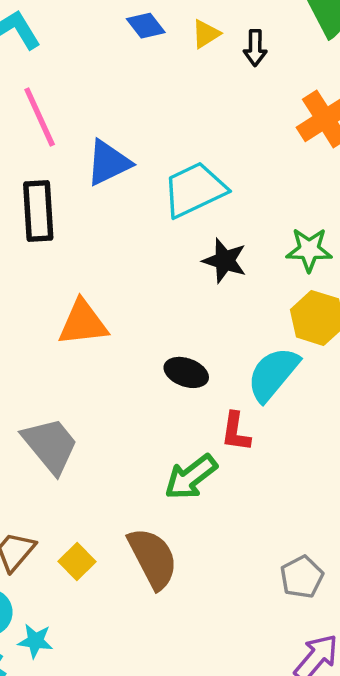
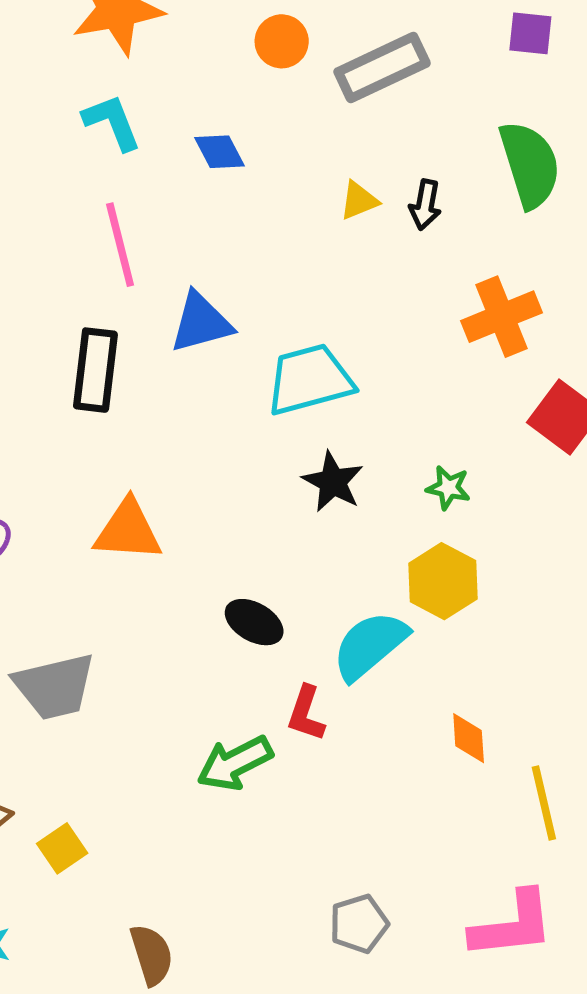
blue diamond: (146, 26) -> (219, 152), moved
yellow triangle: (206, 34) -> (359, 201), moved
green star: (309, 250) -> (448, 488), size x0.7
gray trapezoid: (50, 445) -> (55, 686), turned 106
brown semicircle: (153, 558) -> (152, 955), moved, size x0.7

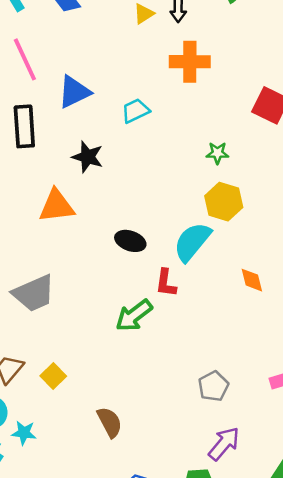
orange cross: (502, 317) -> (190, 62), moved, turned 33
cyan trapezoid: (310, 380) -> (136, 111), size x0.6
black star: (333, 482) -> (88, 157), moved

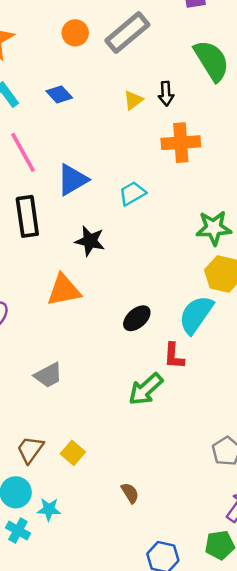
green star: (217, 153) -> (214, 228), size x1.6
black ellipse: (130, 241) -> (137, 318), turned -56
gray trapezoid: (34, 293) -> (48, 375), size x0.7
brown semicircle: (110, 422) -> (130, 493), size x0.7

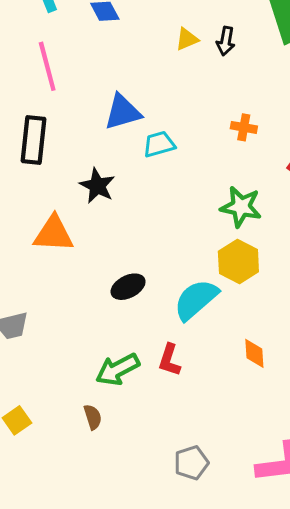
orange cross: (181, 143) -> (244, 127), moved, size x0.6
blue triangle: (72, 180) -> (123, 112), moved
red L-shape: (174, 356) -> (169, 360), moved
brown semicircle: (130, 493) -> (93, 417), moved

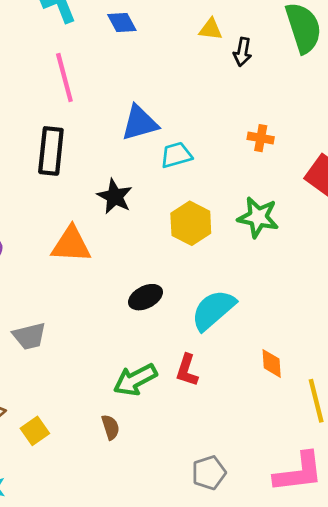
yellow triangle: (187, 39) -> (211, 29), moved, turned 30
yellow hexagon: (238, 261) -> (191, 223), moved

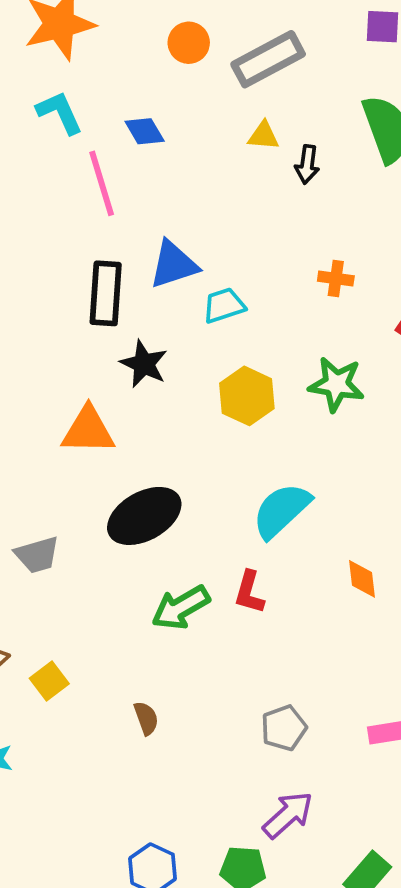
pink line: (64, 77) -> (102, 183), moved
black rectangle: (51, 151) -> (106, 293), moved
black ellipse: (145, 297) -> (144, 516), moved, size x1.6
brown semicircle: (110, 427) -> (146, 718), moved

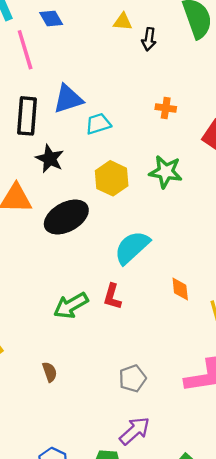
black ellipse: (144, 516) -> (66, 217), moved

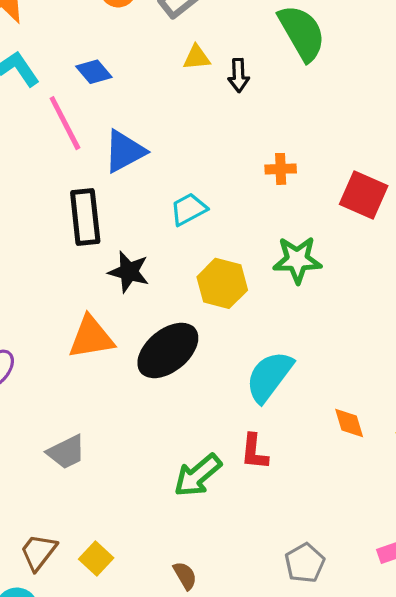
blue triangle: (68, 99) -> (125, 151), moved

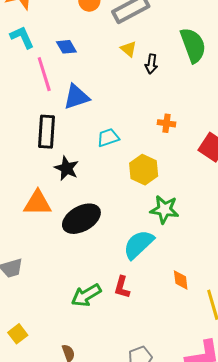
yellow triangle: (197, 57) -> (128, 49), turned 36
green star: (297, 260) -> (164, 209), moved
yellow hexagon: (222, 283) -> (144, 170), moved

